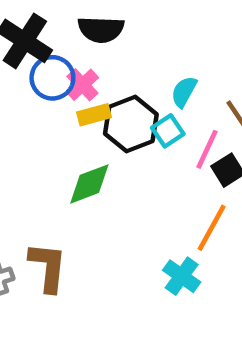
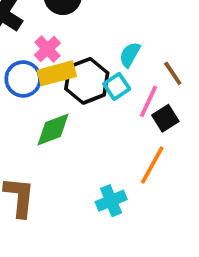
blue circle: (52, 78) -> (23, 79), moved
yellow rectangle: (94, 115) -> (57, 73), size x1.4
cyan cross: (182, 276) -> (111, 201), moved, turned 32

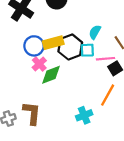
pink cross: (47, 49) -> (39, 64), moved
cyan square: (117, 86) -> (87, 50), turned 32
pink line: (149, 101) -> (105, 59), turned 60

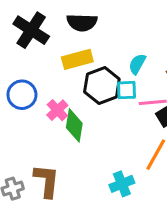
yellow rectangle: (53, 43) -> (77, 59), moved
blue circle: (34, 46) -> (22, 95), moved
green diamond: (51, 75) -> (74, 125), turned -60

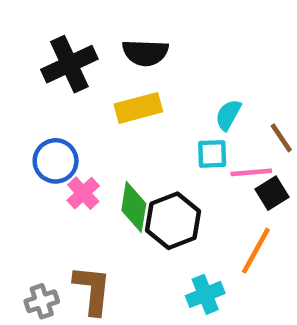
black cross: (31, 30) -> (69, 64), turned 32
black hexagon: (102, 86) -> (173, 221), moved
pink cross: (57, 110) -> (83, 193), moved

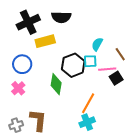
yellow rectangle: (138, 108) -> (45, 41), moved
pink cross: (83, 193) -> (18, 88), moved
black hexagon: (173, 221) -> (73, 65), moved
orange line: (256, 251) -> (88, 103), moved

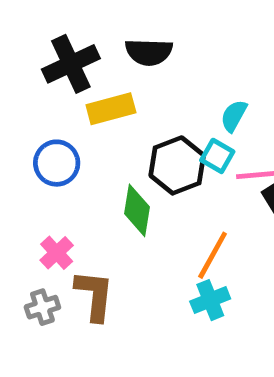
cyan square: (90, 61) -> (217, 156), turned 32
pink cross: (18, 88) -> (57, 253), moved

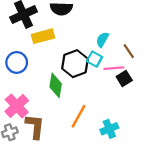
pink cross: (57, 253) -> (17, 106), size x1.5
orange line: (213, 255) -> (78, 116), moved
cyan cross: (210, 300) -> (109, 129), moved

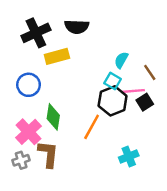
black hexagon: (75, 64) -> (113, 101), moved
green diamond: (56, 85) -> (53, 117), moved
orange line: (78, 116) -> (92, 127), moved

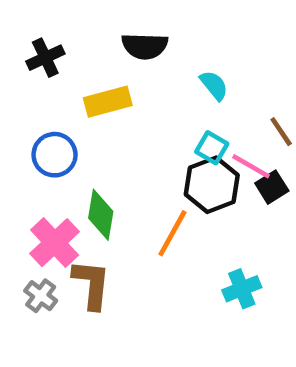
black cross: (36, 33) -> (45, 58), moved, size x0.7
cyan semicircle: (121, 60) -> (214, 85), moved, turned 112
pink line: (134, 91) -> (251, 166), turned 35
gray cross: (21, 160) -> (41, 296), turned -35

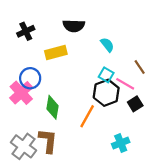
black square: (272, 187) -> (135, 104), moved
pink cross: (55, 243) -> (21, 93), moved
gray cross: (41, 296) -> (23, 146), size x1.6

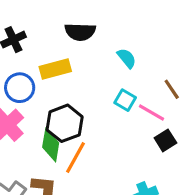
blue circle: (30, 78) -> (20, 88), moved
black hexagon: (106, 93) -> (65, 123), moved
orange line: (87, 116) -> (75, 157), moved

